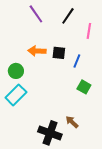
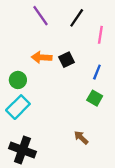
black square: (59, 53) -> (66, 60), turned -32
blue line: (77, 61) -> (97, 72), moved
black cross: (50, 133) -> (22, 150), moved

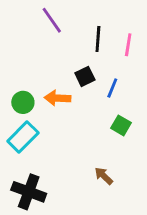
black line: (77, 18) -> (98, 39), moved, turned -30
orange arrow: (42, 57) -> (58, 98), moved
blue line: (97, 72) -> (112, 88), moved

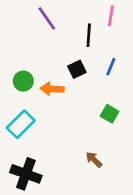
pink line: (128, 45) -> (111, 16), moved
blue line: (112, 88) -> (111, 67), moved
green circle: (23, 102) -> (23, 81), moved

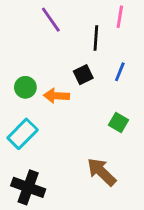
brown arrow: (94, 160) -> (102, 172), size x1.6

